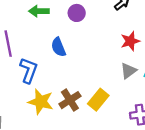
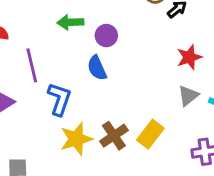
purple circle: (77, 13) -> (106, 36), moved
yellow star: (41, 102) -> (76, 139), turned -30

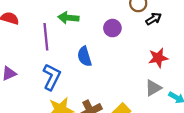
purple circle: (106, 36) -> (112, 28), moved
purple line: (32, 65) -> (46, 37), moved

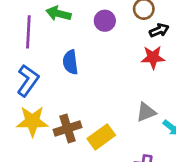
purple circle: (112, 28) -> (105, 21), moved
red star: (158, 58) -> (153, 57), moved

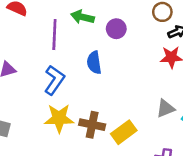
purple circle: (105, 21) -> (116, 29), moved
brown cross: (68, 129) -> (92, 125), turned 30

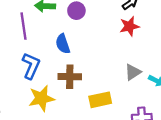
brown cross: (92, 125) -> (70, 77), moved
yellow rectangle: (124, 132) -> (100, 100), turned 35

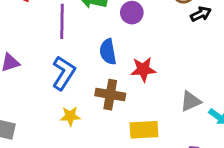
red star: (129, 26) -> (143, 69), moved
yellow star: (41, 98) -> (70, 116), size x0.6

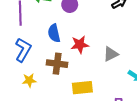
gray triangle: (190, 101) -> (111, 54), moved

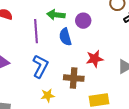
blue semicircle: (54, 33) -> (65, 37), moved

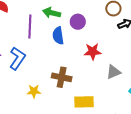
red star: (95, 59) -> (93, 52), moved
blue L-shape: (40, 66) -> (17, 58), moved

